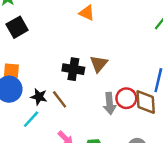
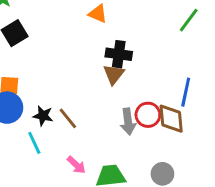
black cross: (73, 69) -> (119, 54), moved
cyan line: (31, 119) -> (34, 143), turned -66

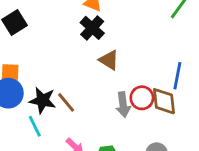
black cross: (119, 54) -> (92, 28), moved, turned 35
brown triangle: (114, 74) -> (109, 60), turned -35
black star: (43, 116) -> (43, 100), size x1.4

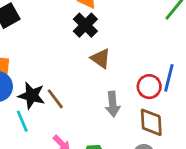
red circle: (142, 98) -> (149, 87), moved
brown diamond: (164, 101) -> (151, 122), moved

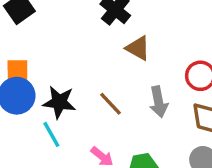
brown line: (55, 99) -> (111, 104), moved

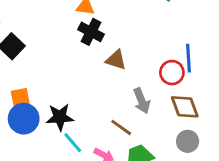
brown line: (111, 104) -> (121, 127), moved
cyan line: (51, 134) -> (73, 143), moved

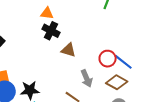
blue line: (189, 58) -> (123, 62), moved, turned -48
brown diamond: (185, 107) -> (117, 82), turned -40

